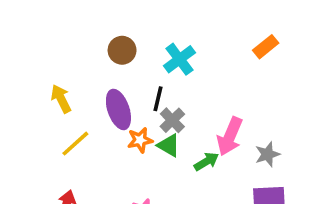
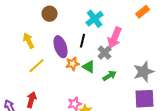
brown circle: (122, 50) -> (50, 14), moved
gray cross: (172, 120) -> (105, 53), moved
pink arrow: (230, 136) -> (115, 38), moved
gray star: (267, 154) -> (144, 72), size x1.5

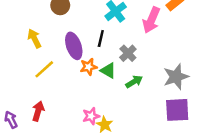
pink arrow: (115, 38) -> (151, 20), moved

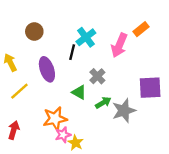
black line: (101, 38) -> (72, 52), moved
orange star: (89, 67) -> (55, 119), moved, size x1.5
gray star: (176, 77) -> (124, 111), moved
purple square: (177, 110) -> (150, 88), moved

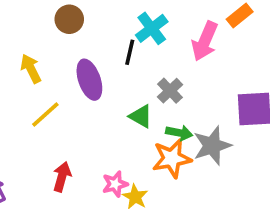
green arrow: (103, 103) -> (179, 133), turned 42
orange star: (55, 119) -> (172, 158), moved
red arrow: (14, 130) -> (62, 177), moved

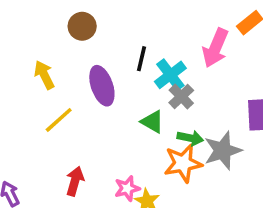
cyan cross: (152, 28) -> (170, 75), moved

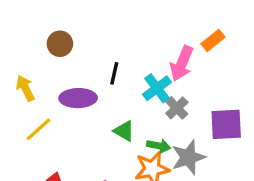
cyan cross: (170, 75) -> (157, 88), moved
purple ellipse: (102, 86) -> (78, 98), turned -72
gray cross: (181, 97) -> (177, 108), moved

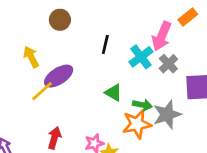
purple ellipse: (78, 98) -> (59, 76), moved, turned -32
gray cross: (177, 108) -> (168, 64), moved

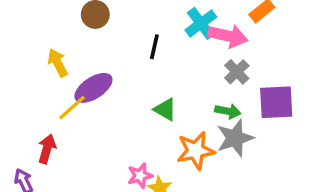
pink arrow: (162, 36) -> (228, 36), turned -100
cyan cross: (141, 57) -> (201, 23), moved
green arrow: (142, 105) -> (228, 111), moved
red arrow: (54, 138) -> (47, 149), moved

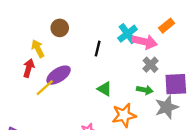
yellow arrow: (58, 63) -> (38, 49), moved
gray star: (235, 138) -> (167, 107), moved
red arrow: (47, 149) -> (29, 68), moved

